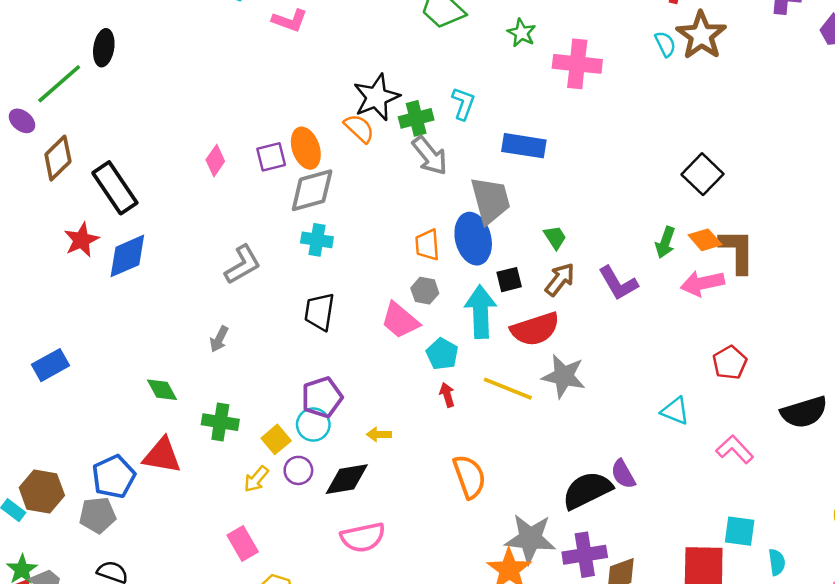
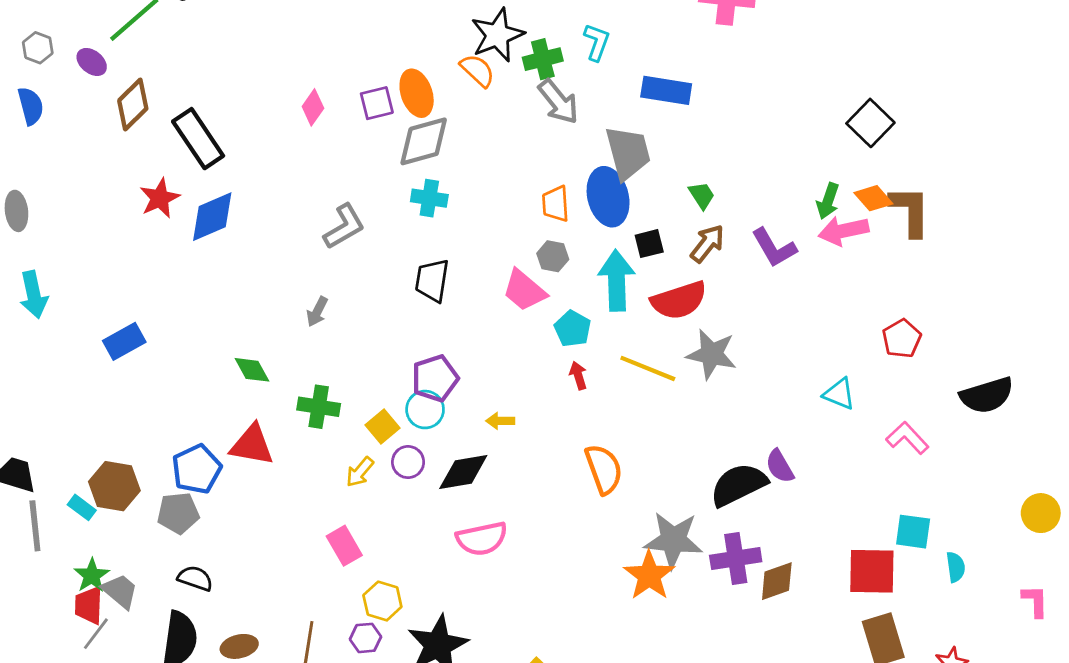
pink arrow: (702, 283) -> (844, 231), moved

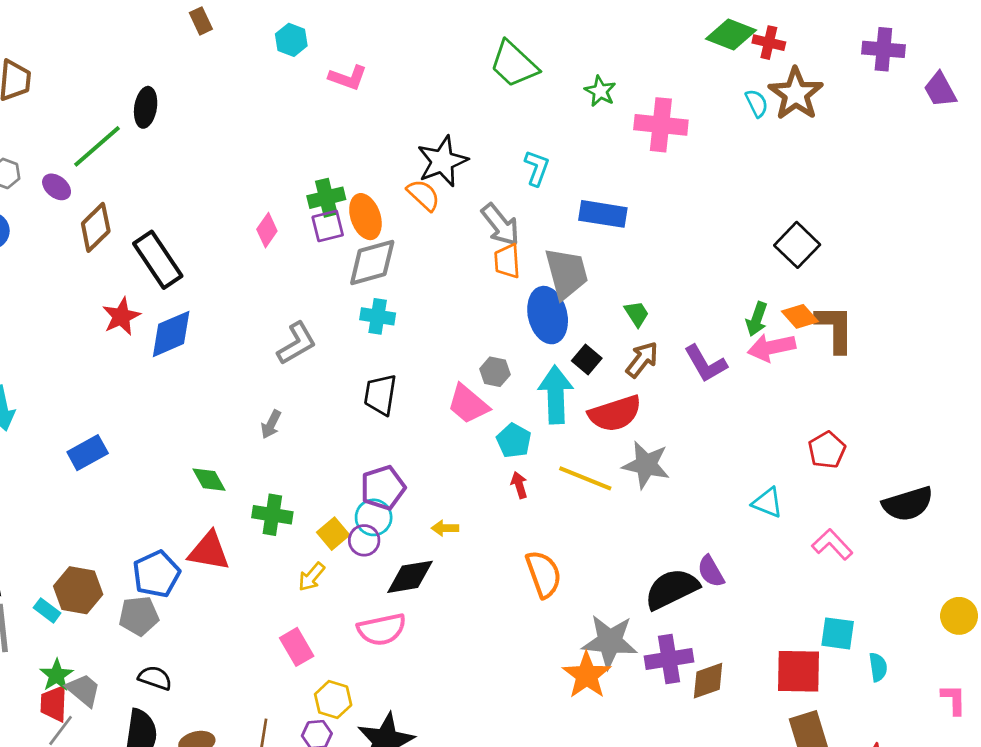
green cross: (543, 59) -> (326, 198), moved
orange trapezoid: (556, 204) -> (507, 261), moved
black square: (649, 244) -> (587, 360), turned -36
purple circle: (408, 462) -> (364, 540), moved
pink semicircle: (482, 539) -> (382, 629), moved

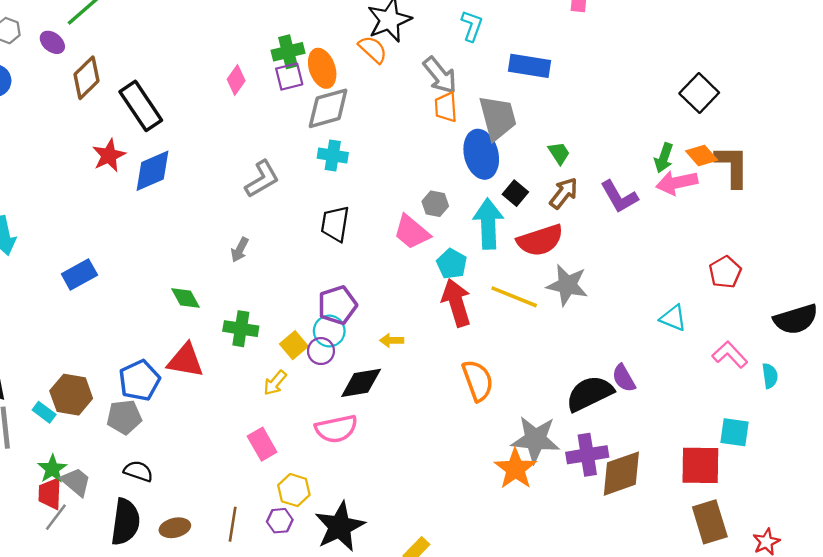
red arrow: (519, 485) -> (456, 303), size x2.0
cyan semicircle: (878, 667) -> (770, 376), moved
brown diamond: (708, 681) -> (621, 474), size x1.4

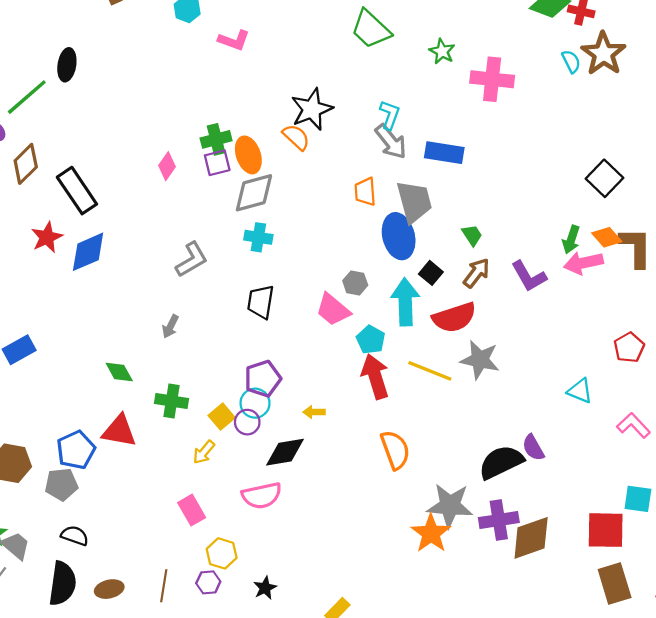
gray arrow: (440, 75) -> (391, 142), moved
black star: (340, 527) -> (265, 588), size x0.5

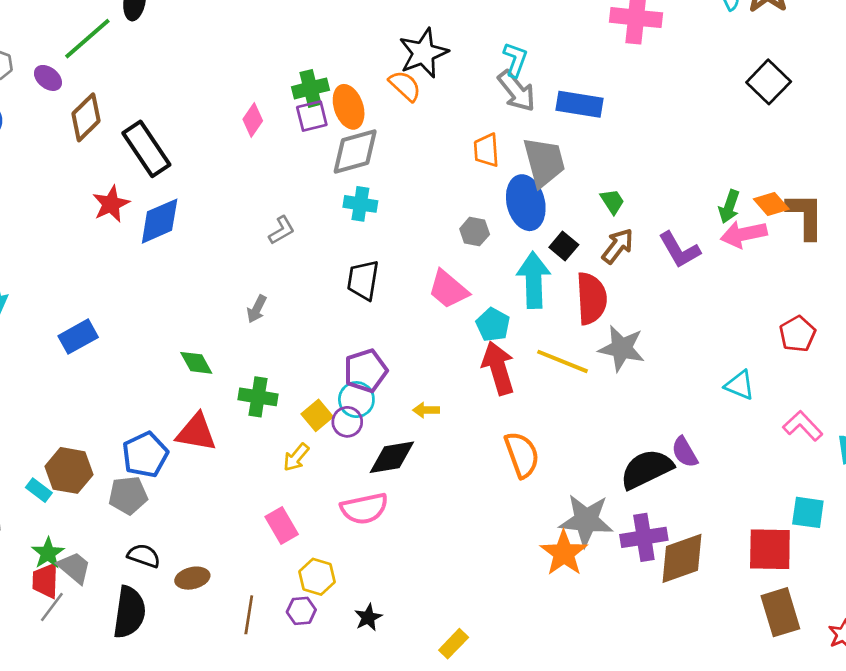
black square: (605, 178) -> (769, 82), moved
gray L-shape: (192, 260) -> (282, 230), size x0.7
gray hexagon: (355, 283) -> (475, 232), moved
red semicircle: (454, 317) -> (591, 298), turned -75
brown ellipse: (109, 589) -> (192, 578), moved

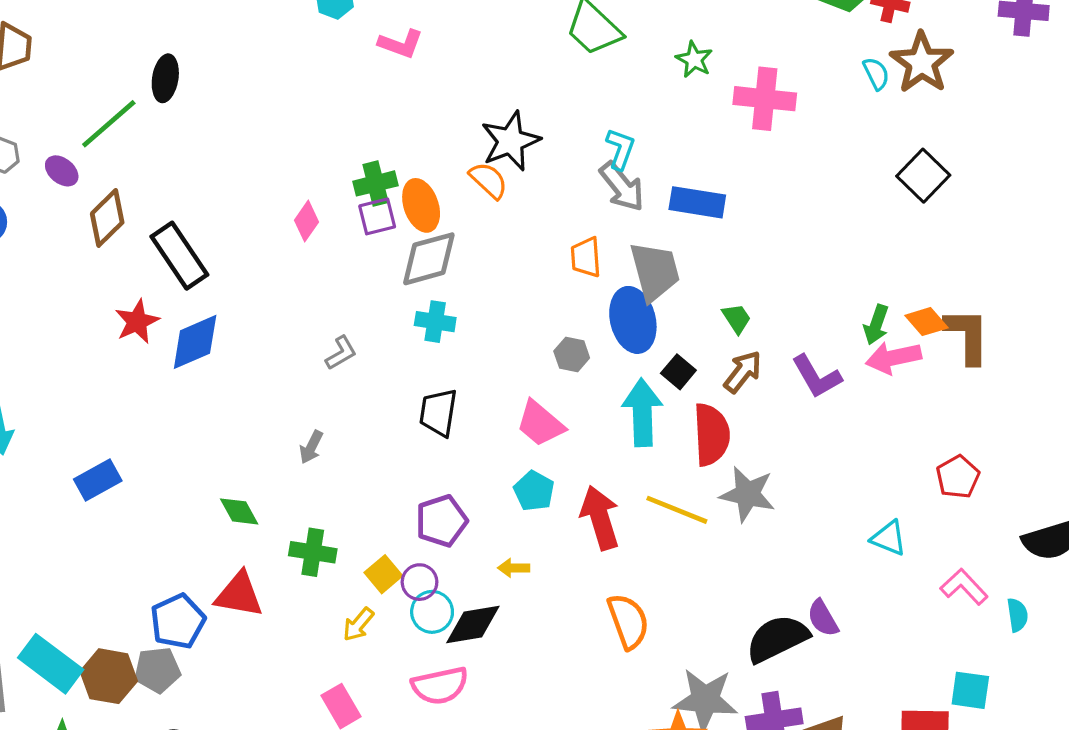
cyan pentagon: (493, 325) -> (534, 491), moved
cyan circle: (356, 400) -> (432, 612), moved
brown hexagon: (69, 470) -> (109, 676), moved
cyan rectangle: (39, 490) -> (51, 664), size x2.0

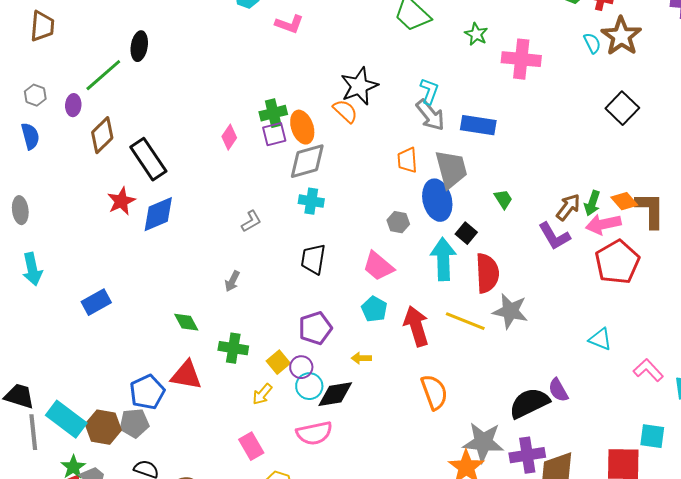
purple ellipse: (62, 171) -> (73, 105), turned 55
brown arrow: (743, 372) -> (568, 207), moved
red pentagon: (958, 477) -> (617, 262), moved, size x1.6

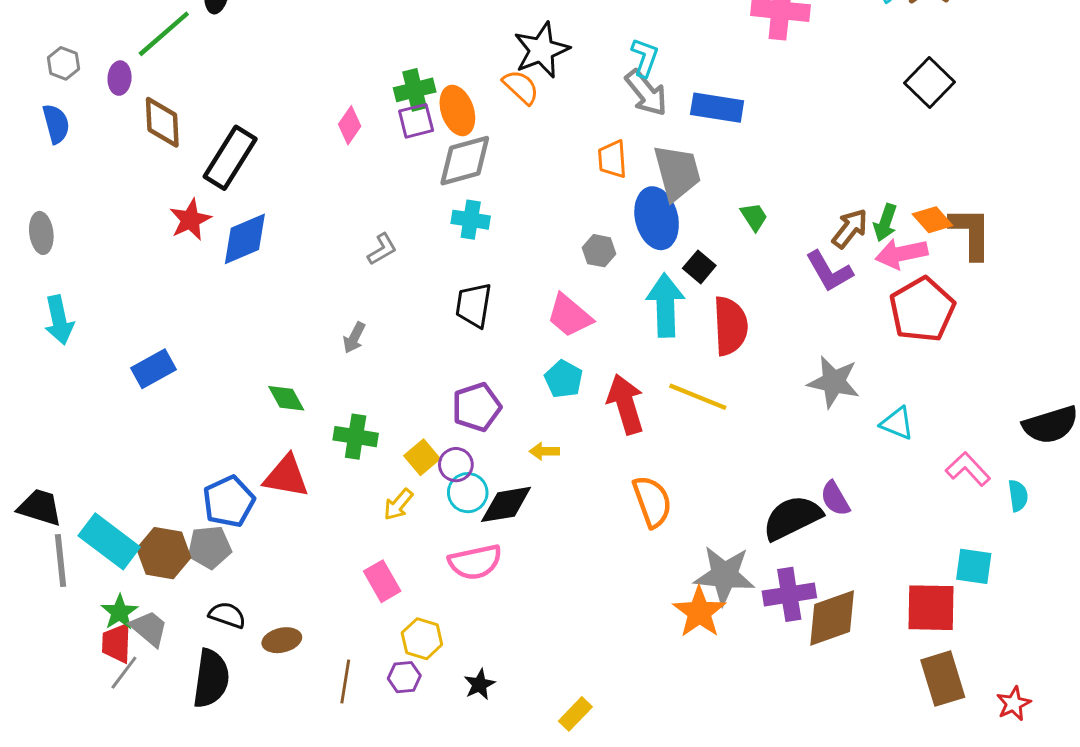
brown diamond: (102, 135) -> (162, 122), turned -48
black rectangle: (148, 159) -> (230, 158), turned 66
gray star: (510, 311) -> (834, 382), moved

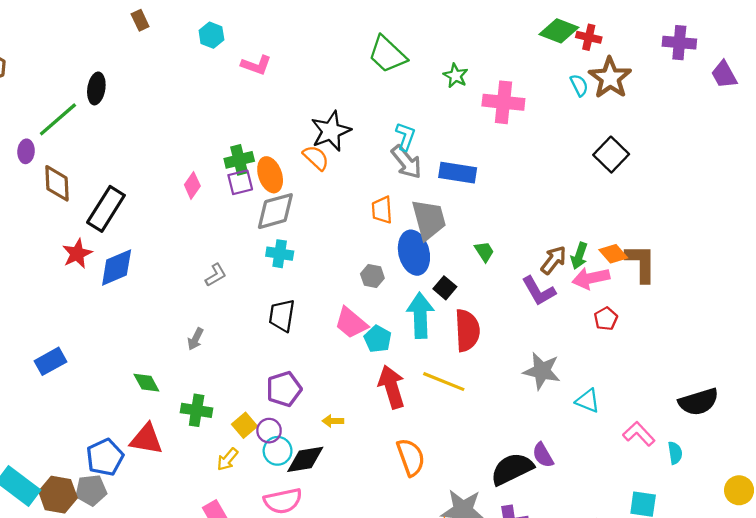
red pentagon: (922, 310) -> (606, 319), size x0.5
cyan pentagon: (564, 379) -> (378, 339), moved

